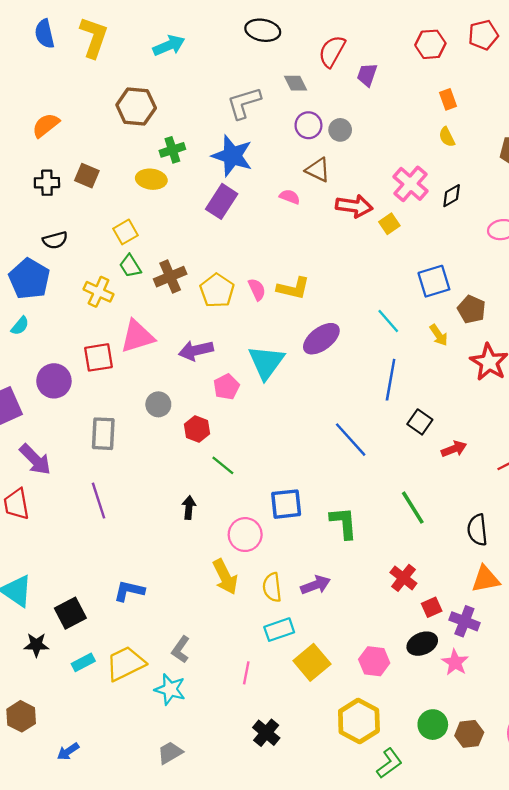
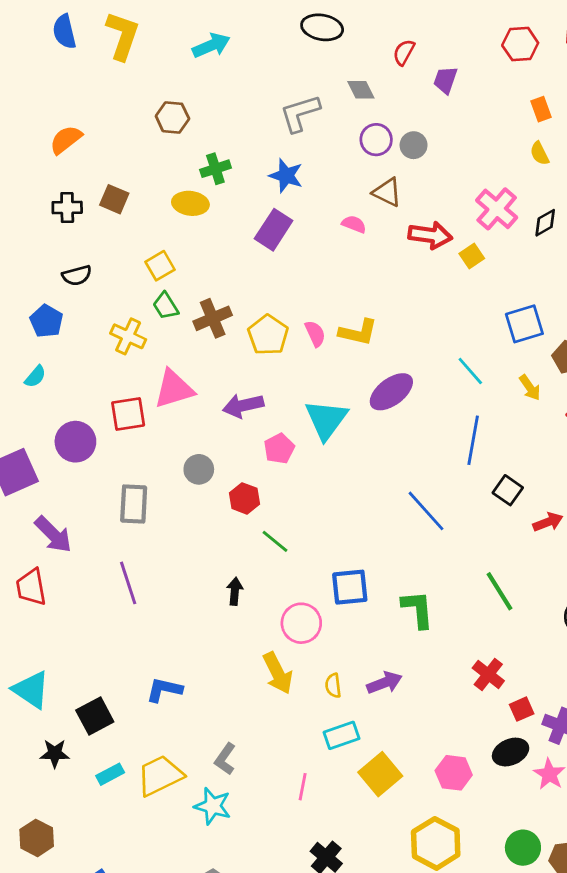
red semicircle: (332, 51) -> (404, 52), size x0.7
brown hexagon: (136, 106) -> (172, 117), size x0.7
blue star: (232, 156) -> (286, 176), size x0.7
blue pentagon: (29, 279) -> (46, 321), size x0.7
yellow semicircle: (272, 587) -> (333, 686), size x0.7

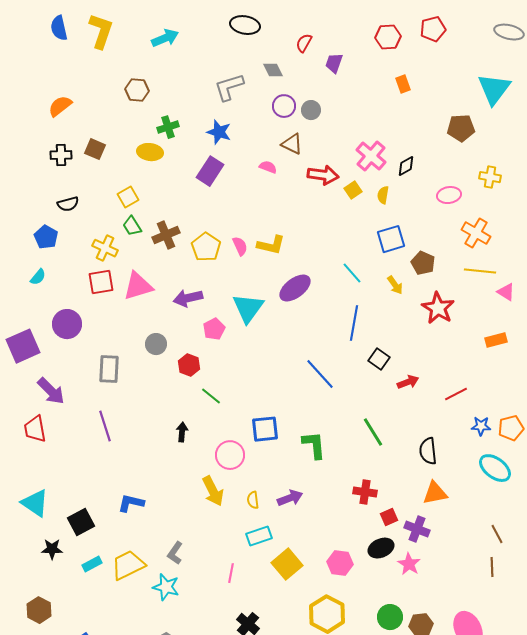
yellow semicircle: (540, 153) -> (383, 195), moved, turned 36
red square: (128, 414) -> (101, 282), moved
red cross: (488, 674) -> (365, 492), turned -30

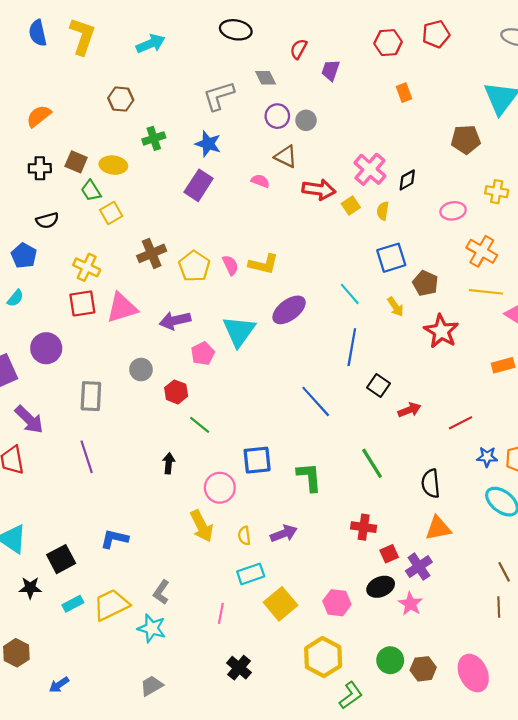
yellow ellipse: (150, 152) -> (113, 165), moved
green trapezoid: (132, 226) -> (91, 191), moved
purple cross: (417, 529) -> (419, 567), turned 35

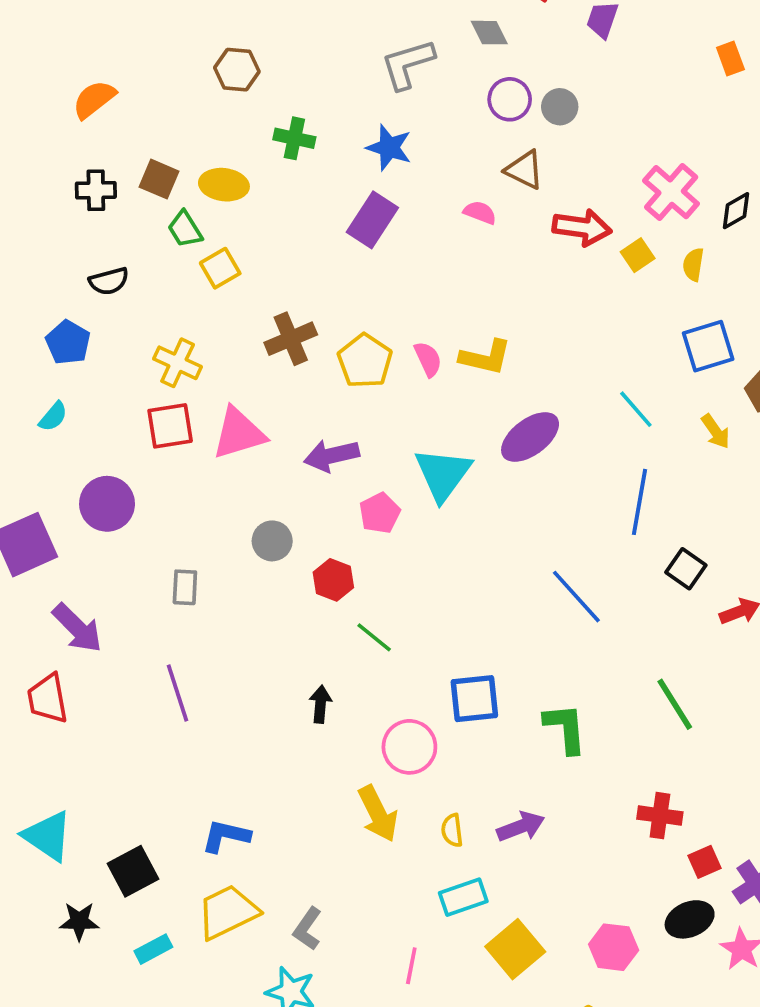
green cross: (154, 138) -> (294, 138), turned 30
gray rectangle: (91, 396) -> (185, 587), size x0.7
yellow trapezoid: (111, 605) -> (228, 912), moved

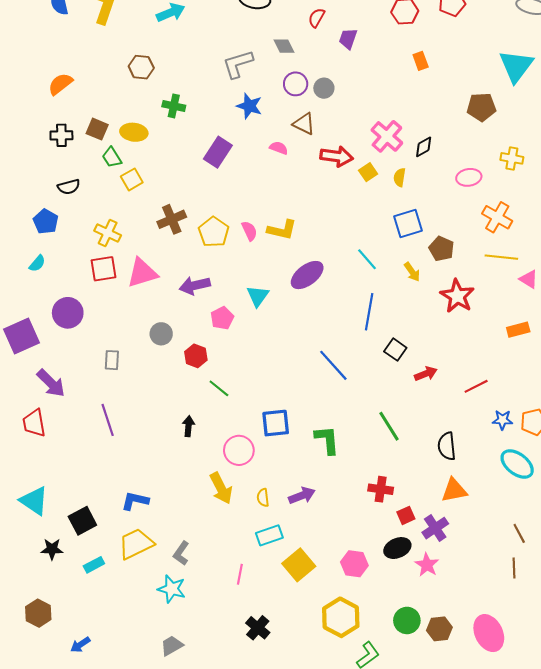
blue star: (389, 148) -> (249, 106), moved
cyan triangle: (443, 474) -> (258, 296), size x0.7

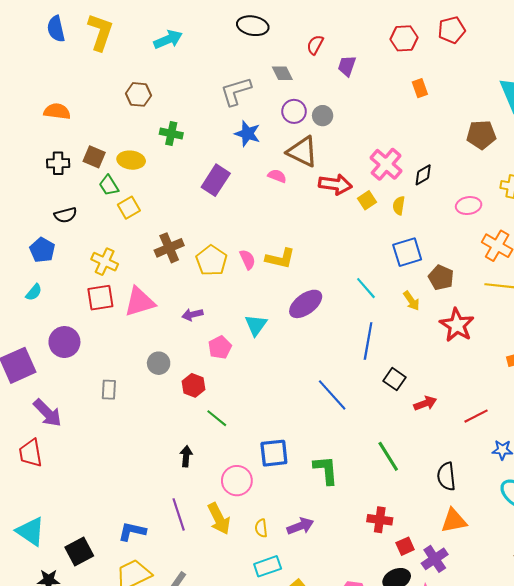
orange semicircle: (60, 84) -> (57, 111), turned 45
brown triangle: (304, 124) -> (302, 152), size x1.4
purple arrow: (195, 286) -> (192, 314), size x0.7
purple line: (108, 420) -> (179, 514), moved

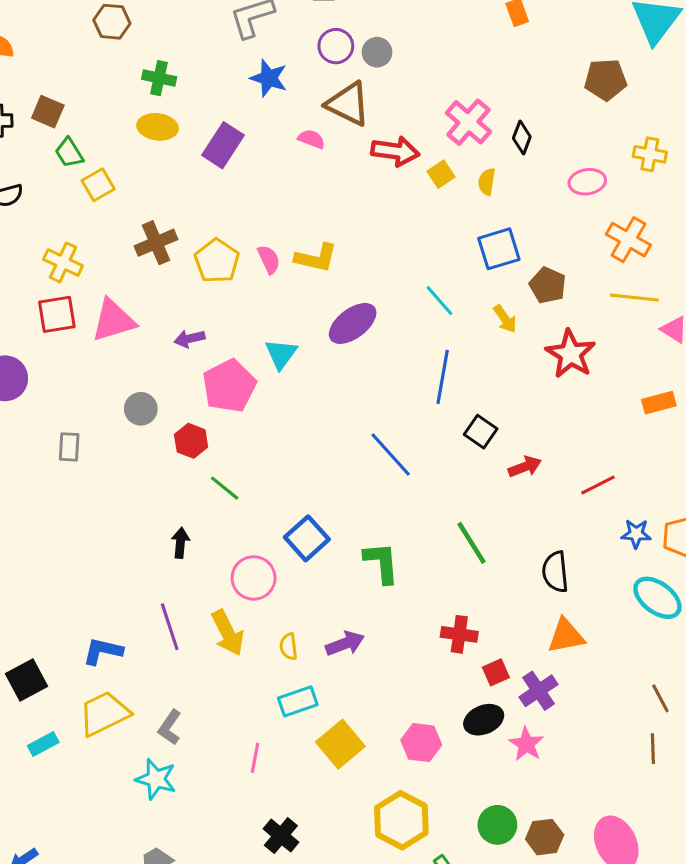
yellow ellipse: (131, 160) -> (158, 127), moved
black diamond: (423, 175) -> (522, 138), turned -40
pink pentagon: (220, 347) -> (229, 386), size x1.6
blue square: (274, 453) -> (307, 538), turned -36

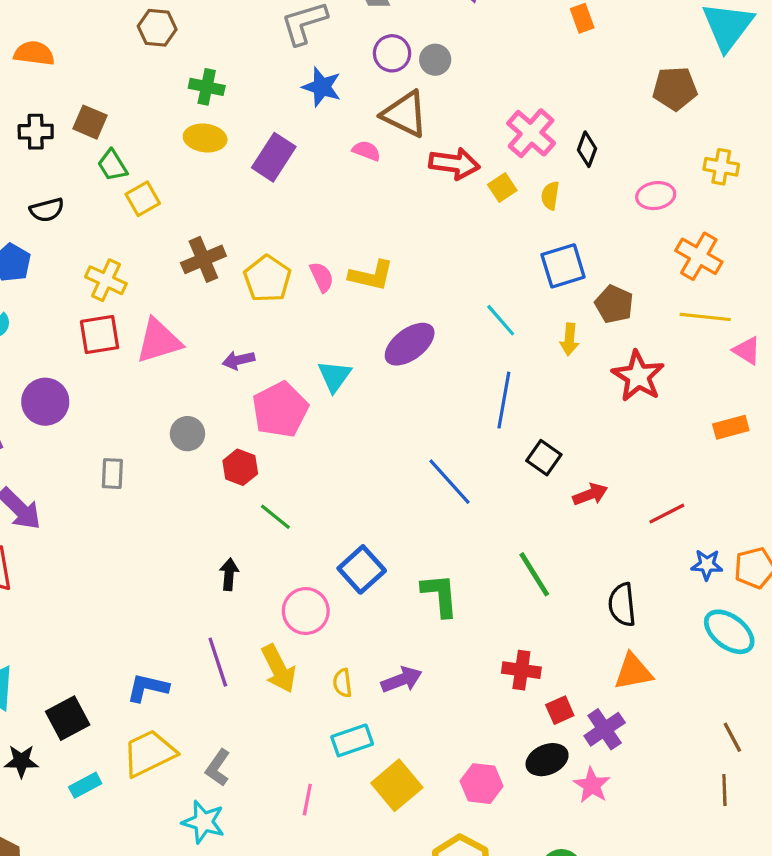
yellow arrow: (505, 319) -> (569, 339), turned 40

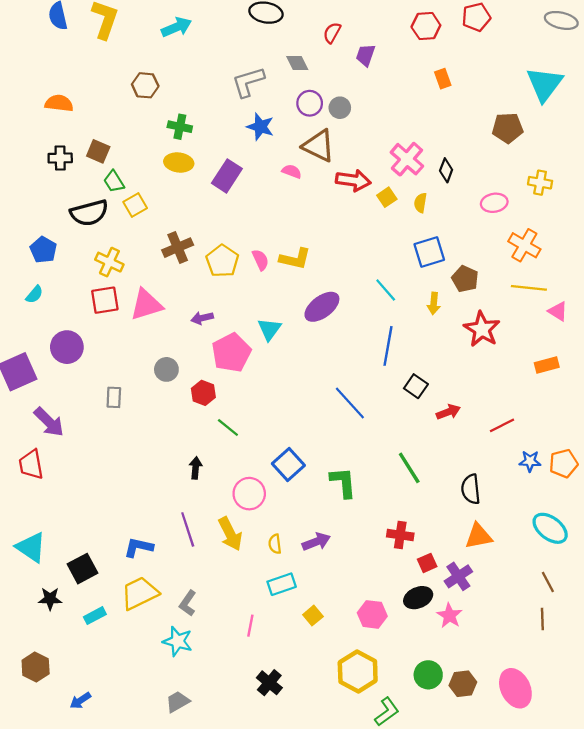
black semicircle: (47, 210) -> (89, 213), moved, size x1.6
cyan ellipse: (729, 632) -> (550, 528), moved
yellow square: (397, 785) -> (313, 616), size x0.6

